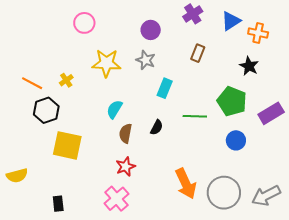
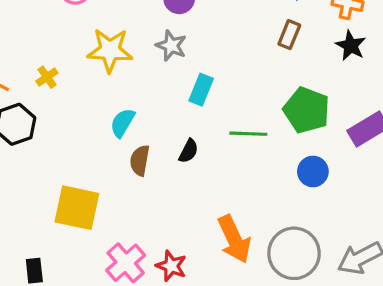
brown rectangle: (198, 53) -> (289, 35), moved
black star: (249, 66) -> (351, 46), moved
yellow square: (67, 145) -> (77, 208), moved
red star: (126, 167) -> (171, 266), moved, turned -30

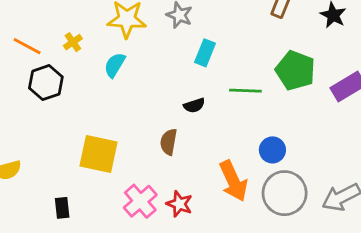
cyan semicircle: (122, 123) -> (115, 65), moved
black semicircle: (189, 151) -> (194, 105), turned 45
brown semicircle: (140, 160) -> (169, 142), moved
blue circle: (313, 171) -> (272, 150), moved

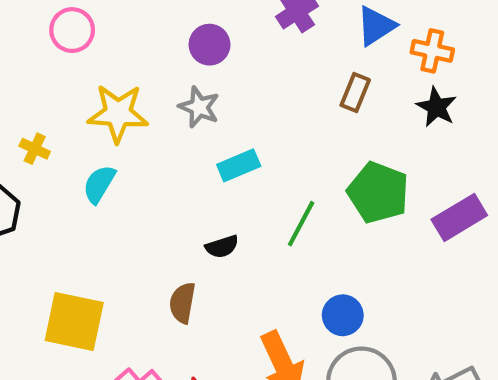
yellow cross: (73, 42) -> (35, 149), turned -30
cyan rectangle: (205, 53) -> (239, 165), turned 45
green line: (245, 91) -> (301, 224), turned -64

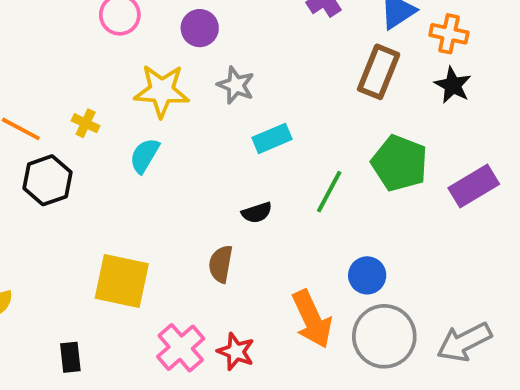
purple circle: (210, 45) -> (200, 28), moved
brown rectangle: (355, 93) -> (379, 72), size x1.5

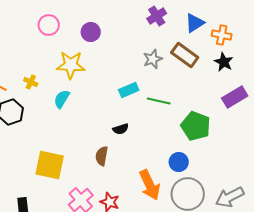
brown rectangle: (379, 72) -> (185, 55), turned -76
gray star: (236, 85) -> (153, 59), moved, turned 30
green pentagon: (400, 163) -> (196, 126), moved
purple rectangle: (474, 186) -> (235, 97), moved
green line: (329, 192) -> (159, 101), moved, turned 75

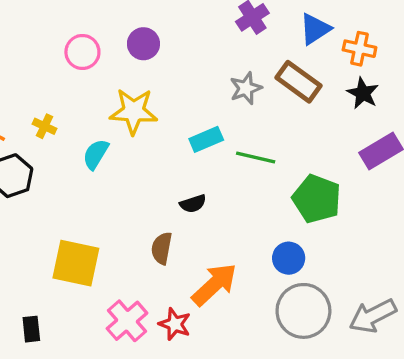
pink circle: (49, 25) -> (82, 52), moved
yellow star: (71, 65) -> (134, 111), moved
orange arrow: (150, 185) -> (214, 285), moved, turned -108

